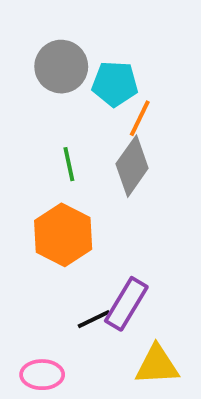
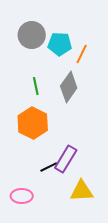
orange line: (140, 118) -> (82, 54), moved

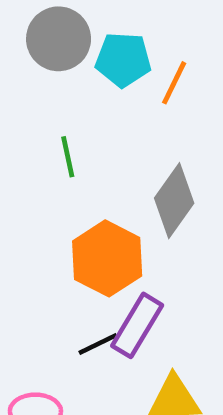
gray diamond: (69, 87) -> (174, 201), moved
orange hexagon: (33, 123) -> (107, 258), moved

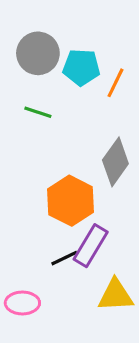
green line: (68, 157) -> (38, 112), moved, turned -60

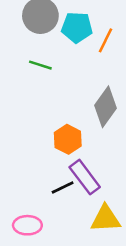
orange hexagon: (70, 201) -> (68, 139), size x0.7
purple rectangle: (91, 246) -> (85, 177), turned -68

